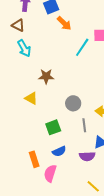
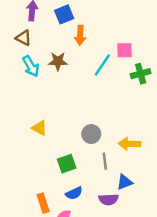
orange arrow: (64, 23) -> (80, 35), turned 49
brown star: (46, 76) -> (58, 61), moved

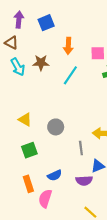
orange arrow: (80, 35) -> (68, 46), moved
cyan line: (102, 65) -> (70, 75), moved
gray circle: (91, 134) -> (56, 127), moved
green square: (67, 164) -> (29, 150), moved

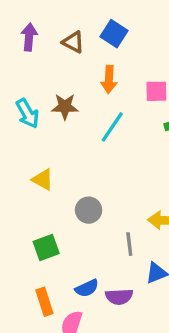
blue square: (46, 23) -> (114, 34), moved, turned -35
brown triangle: (11, 43) -> (73, 42), moved
yellow triangle: (25, 120) -> (43, 180), moved
purple semicircle: (84, 181) -> (119, 297), moved

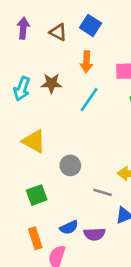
cyan arrow: (27, 113) -> (22, 89), turned 50
yellow triangle: (43, 180) -> (34, 141), size x1.4
gray line: (129, 244) -> (103, 192), turned -66

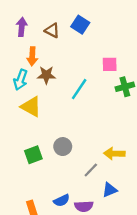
orange arrow: (86, 62) -> (32, 56), moved
yellow triangle: (34, 141) -> (31, 107), moved
gray line: (103, 192) -> (91, 170), turned -63
green square: (37, 195) -> (33, 155), moved

